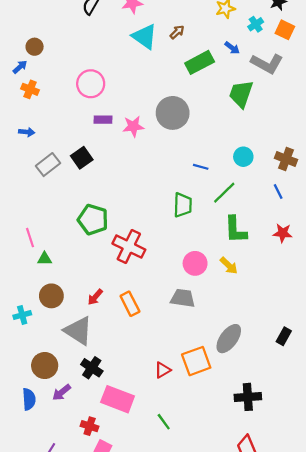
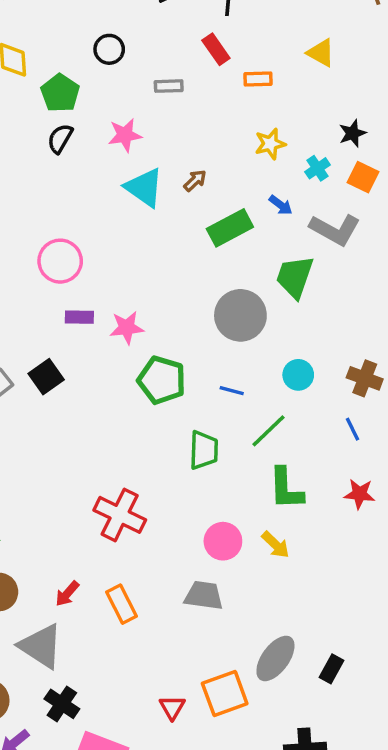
gray circle: (173, 113) -> (240, 315), moved
green pentagon: (93, 220) -> (162, 380), moved
black rectangle: (284, 336) -> (331, 669), moved
red triangle: (163, 370) -> (172, 707), turned -30

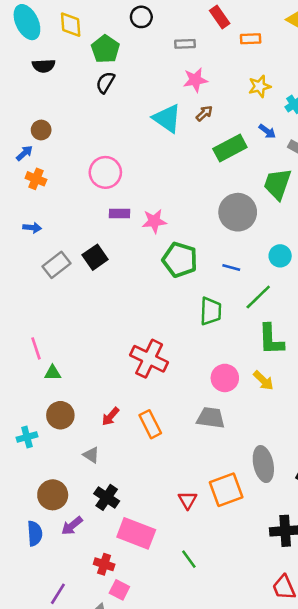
pink star: (125, 135) -> (195, 80), moved
gray triangle: (41, 646) -> (91, 455), size x0.5
gray ellipse: (275, 658) -> (263, 464), turned -48

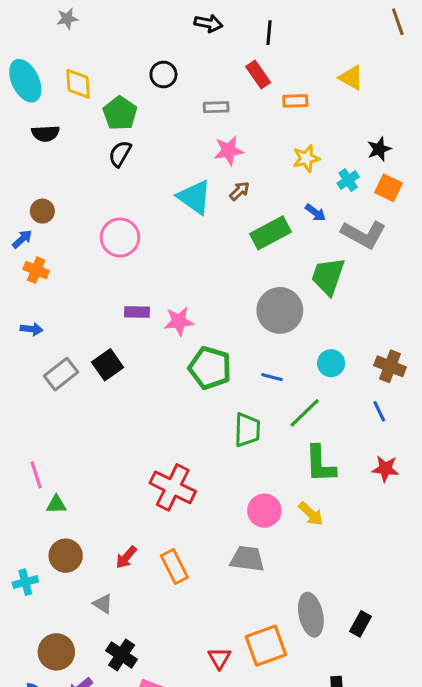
pink circle: (105, 172) -> (120, 237), moved

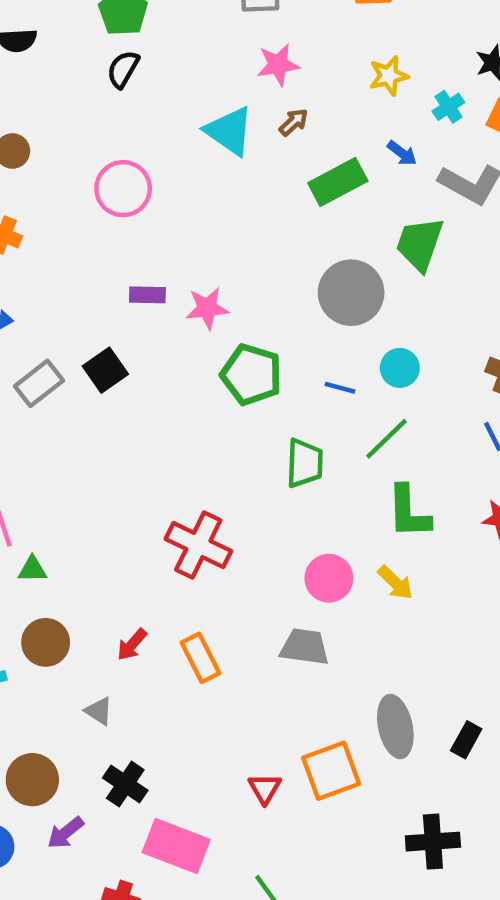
cyan circle: (331, 363) -> (400, 368), moved

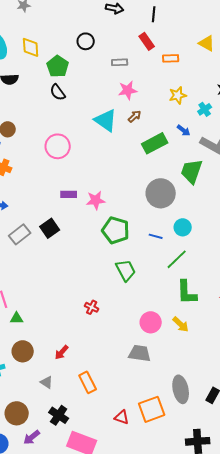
black semicircle: (123, 69) -> (58, 92), turned -66
green trapezoid: (305, 463) -> (126, 270), moved, turned -30
red cross: (198, 545) -> (92, 307), size x0.5
orange rectangle: (201, 658) -> (88, 382), moved
red triangle: (265, 788) -> (122, 417), turned -42

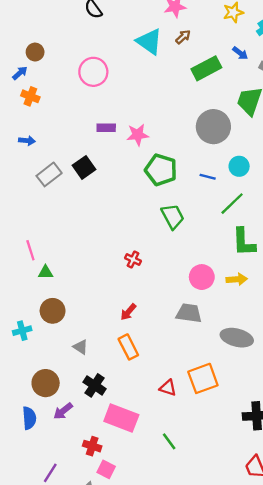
yellow arrow: (181, 324) -> (237, 279), turned -48
red arrow: (62, 352) -> (128, 312), moved
gray ellipse: (181, 389) -> (237, 338), moved, turned -64

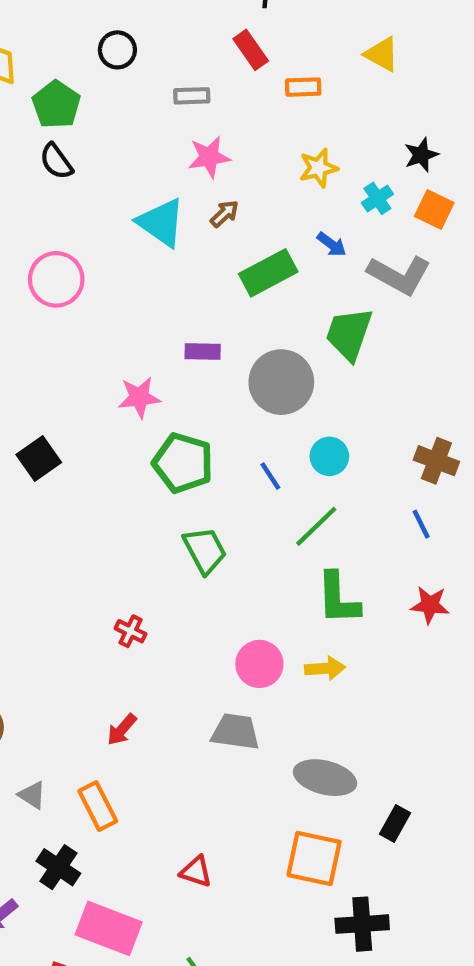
purple rectangle: (106, 128) -> (203, 351), moved
blue line: (208, 177) -> (270, 476), turned 42
orange rectangle: (128, 347) -> (98, 806), moved
orange square: (203, 378) -> (314, 858), moved, turned 32

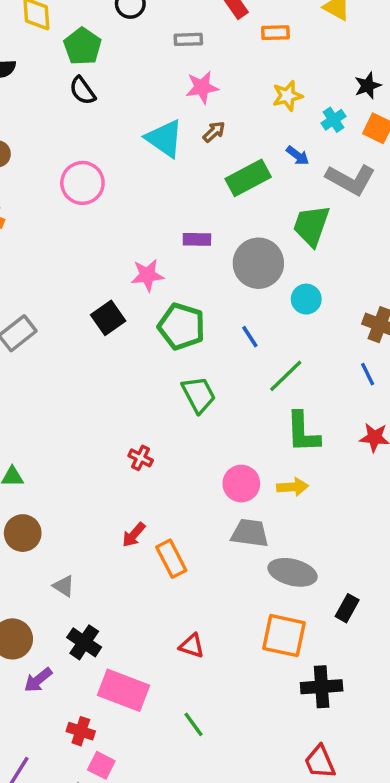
cyan circle: (329, 456) -> (306, 299), moved
black square: (39, 459) -> (108, 318), moved
gray trapezoid: (235, 732) -> (250, 533), moved
orange rectangle: (98, 806) -> (171, 559), moved

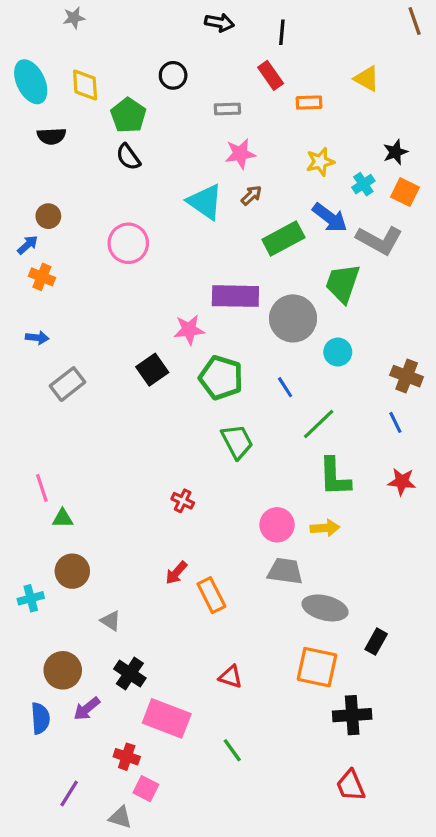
blue arrow: (298, 156) -> (330, 218), size x1.6
purple rectangle: (197, 239) -> (235, 296), size x1.8

